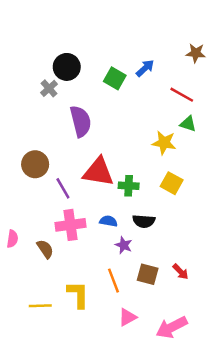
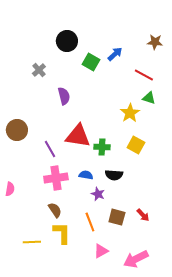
black circle: (67, 67) -> (67, 41), moved
purple semicircle: (81, 121) -> (64, 96), size x0.7
yellow star: (164, 143) -> (130, 113), turned 30
brown circle: (35, 164) -> (17, 130), moved
brown semicircle: (45, 249) -> (55, 210), moved

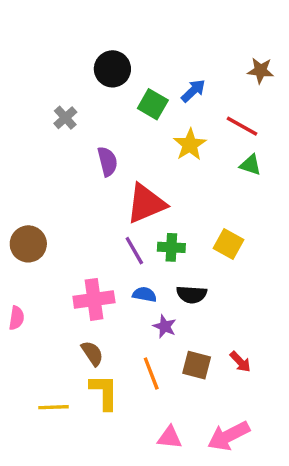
yellow star: (130, 113) -> (190, 145), moved
brown circle: (17, 130) -> (28, 244), moved
red triangle: (78, 136) -> (146, 204), moved, turned -32
purple line: (50, 149) -> (134, 251), moved
pink triangle: (101, 251) -> (170, 437), moved, turned 35

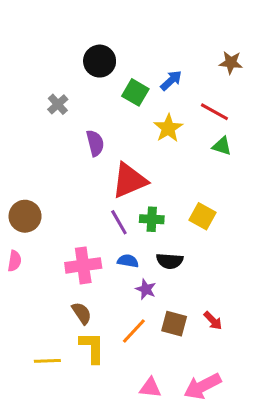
pink semicircle: (17, 318) -> (15, 261), moved
orange line: (151, 374) -> (134, 331), turned 64

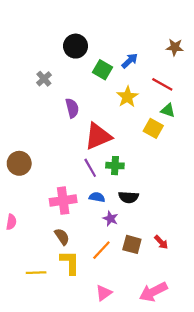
yellow square: (203, 216) -> (153, 128), moved
pink semicircle: (15, 261) -> (11, 222), moved
pink triangle: (150, 388) -> (104, 293), moved, turned -42

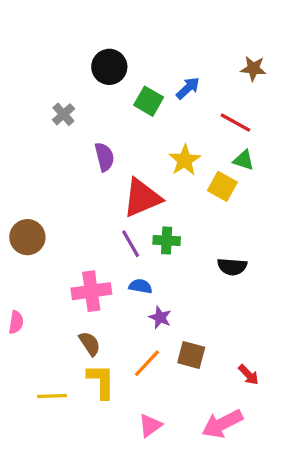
yellow star: (127, 97) -> (185, 160), moved
black semicircle: (129, 197) -> (232, 267), moved
red arrow: (161, 242) -> (248, 375), moved

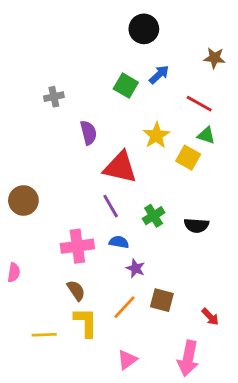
black circle: (109, 67) -> (144, 29), moved
gray cross: (63, 114) -> (54, 97), turned 30
red triangle: (142, 198) -> (120, 167), turned 36
green cross: (167, 240) -> (154, 216), moved, turned -35
pink arrow: (222, 424) -> (188, 358), turned -52

